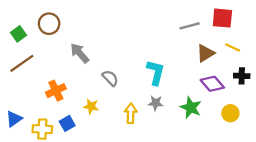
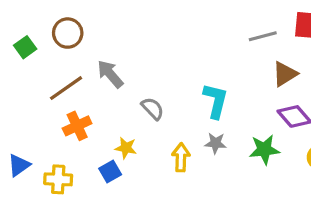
brown line: (22, 63) -> (66, 88), moved
green star: (191, 108) -> (264, 149), turned -30
blue square: (67, 123) -> (110, 172), moved

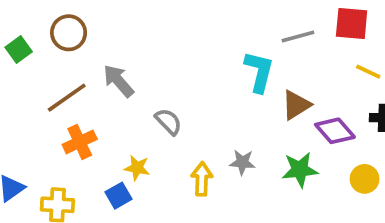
brown triangle: (285, 74) -> (296, 105), moved
cyan L-shape: (216, 101) -> (259, 72), moved

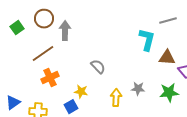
gray arrow: (119, 81) -> (65, 31), moved, turned 42
brown triangle: (296, 105) -> (167, 58), turned 36

